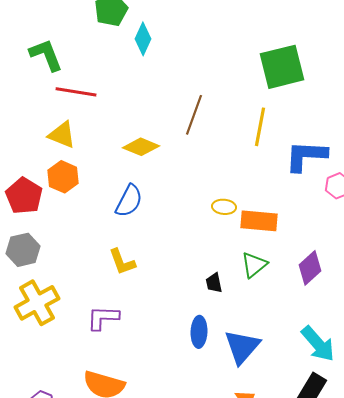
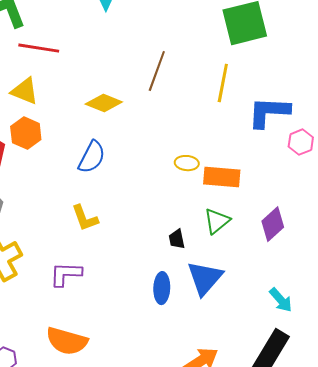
cyan arrow: (318, 344) -> (281, 300), size x0.7
blue triangle: (242, 347) -> (205, 278), moved

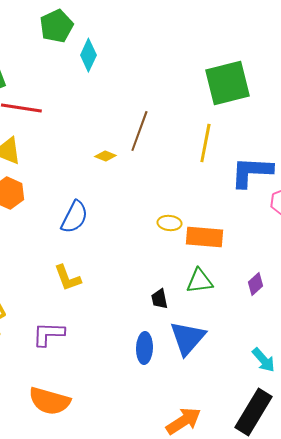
yellow diamond: (104, 103) -> (105, 156), moved, size x0.6
green triangle: (217, 221) -> (199, 281), turned 32
purple diamond: (273, 224) -> (255, 284), size x0.7

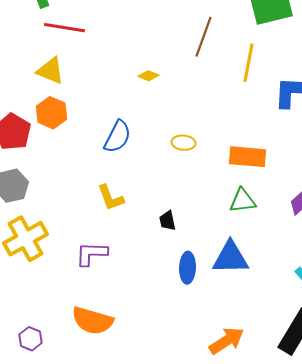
brown line: (139, 131) -> (204, 37), moved
yellow ellipse: (169, 223) -> (184, 143), moved
black trapezoid: (159, 299) -> (168, 221), moved
blue triangle: (187, 338) -> (230, 258), turned 48

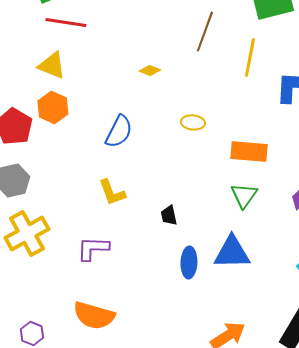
yellow ellipse: (184, 143) -> (193, 122), moved
green triangle: (242, 201) -> (244, 195), turned -48

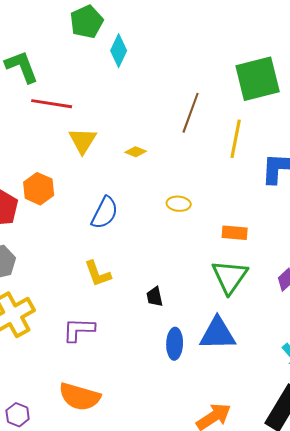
yellow triangle: (52, 65) -> (83, 141), moved, turned 40
orange rectangle: (249, 151) -> (235, 233), size x0.7
green triangle: (244, 195) -> (230, 277), size x1.4

